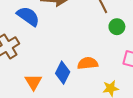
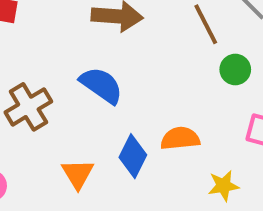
blue semicircle: (28, 16) -> (101, 85), moved

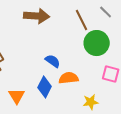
green circle: (235, 69) -> (97, 43), size x1.6
blue semicircle: (101, 85) -> (53, 61), moved, size x0.7

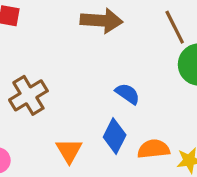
orange semicircle: (69, 78) -> (154, 149), moved

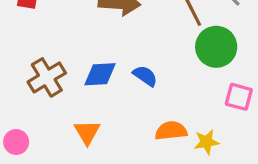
blue diamond: (115, 136) -> (100, 74), moved, turned 60

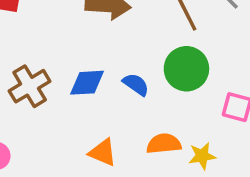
green circle: (216, 47) -> (186, 69), moved
orange triangle: (87, 132) -> (103, 152), moved, turned -36

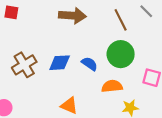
orange semicircle: (164, 144) -> (112, 86), moved

